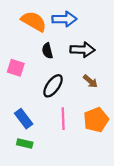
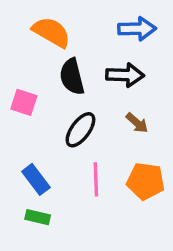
blue arrow: (64, 19) -> (137, 29), moved
black semicircle: (47, 51) -> (72, 77), size x1.5
orange pentagon: (96, 120) -> (146, 181), turned 30

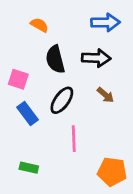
orange semicircle: (51, 32) -> (39, 25), size x0.6
blue rectangle: (36, 179) -> (28, 114), moved
orange pentagon: (146, 181) -> (112, 172), moved

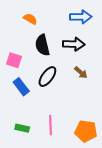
pink line: (74, 139) -> (50, 125), moved

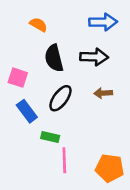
brown arrow: (81, 72) -> (103, 93), turned 136
green rectangle: (22, 128) -> (50, 137), moved

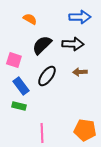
black semicircle: (54, 58) -> (42, 45), turned 60
green rectangle: (50, 137) -> (19, 106), moved
pink line: (64, 160) -> (42, 133), moved

